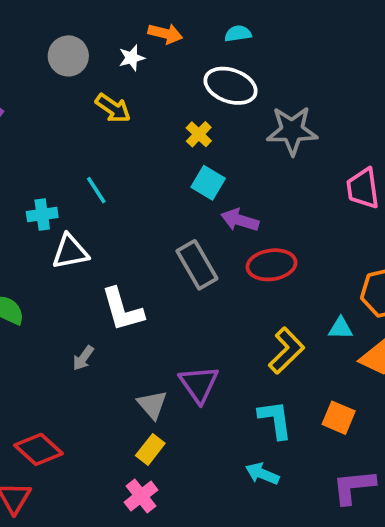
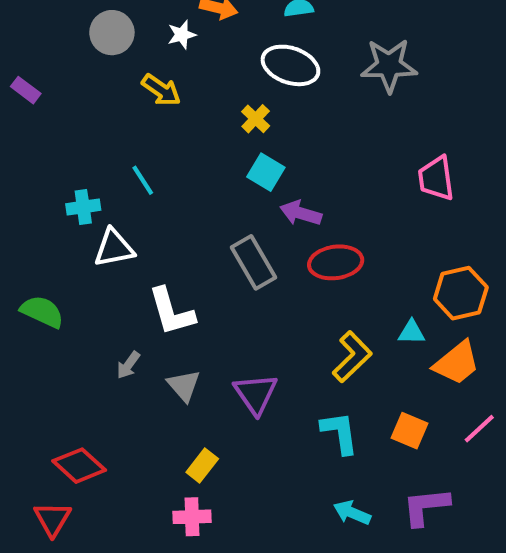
gray star: (292, 131) -> (389, 65), moved
gray triangle: (152, 405) -> (184, 386), moved
cyan arrow: (262, 474) -> (352, 513), moved
pink cross: (141, 496) -> (192, 517), turned 36

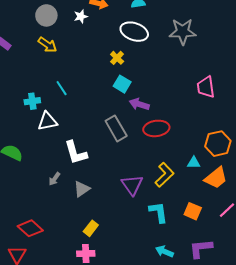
yellow arrow: (161, 90) -> (47, 45), moved
gray triangle: (184, 386) -> (82, 189), turned 36
purple triangle: (256, 394) -> (132, 185), moved

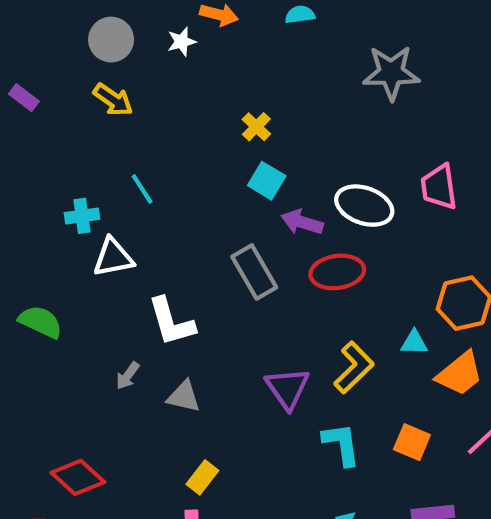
white ellipse: (134, 32) -> (364, 206), moved
gray triangle: (82, 189) -> (184, 396), turned 48

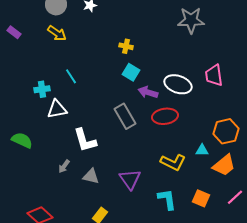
yellow cross: (256, 127) -> (126, 46), turned -32
yellow L-shape: (354, 367) -> (173, 162), turned 70
purple triangle: (287, 388) -> (130, 179), moved

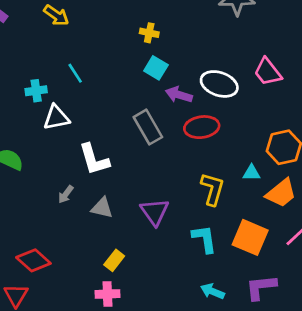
pink trapezoid: (214, 75) -> (268, 72), turned -30
yellow L-shape: (173, 162) -> (212, 189), turned -100
orange square: (201, 198) -> (250, 237), size x1.5

